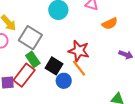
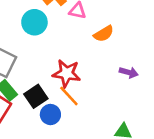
black square: (54, 66) -> (36, 96), turned 30

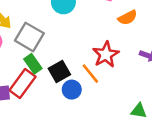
red star: (67, 73) -> (106, 54), moved, turned 30

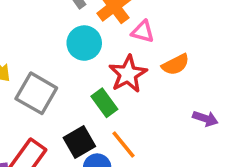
red star: (106, 54) -> (128, 74), moved
green rectangle: (33, 64) -> (104, 103), moved

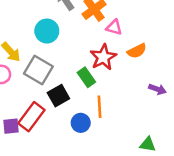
cyan circle: (84, 43) -> (47, 31), moved
black square: (79, 142) -> (58, 96), moved
orange line: (123, 145) -> (99, 107), turned 35

